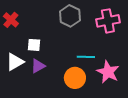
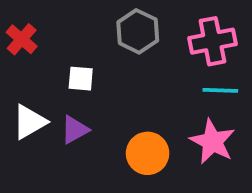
white square: (34, 45) -> (81, 79), moved
cyan line: (86, 57) -> (220, 90), moved

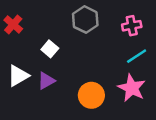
pink cross: (212, 41) -> (132, 26), size x0.7
white square: (81, 79) -> (50, 49), turned 35
cyan line: (220, 90) -> (137, 56), turned -35

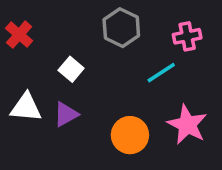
cyan line: (137, 56) -> (161, 73), moved
white triangle: (18, 76) -> (26, 107), turned 35

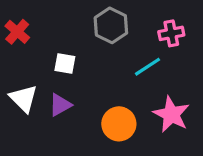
white square: (71, 69) -> (65, 64), turned -30
white triangle: (26, 107) -> (24, 98), turned 40

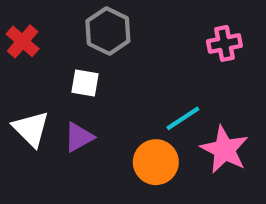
gray hexagon: (111, 25) -> (108, 31), moved
cyan line: (147, 67) -> (183, 118), moved

